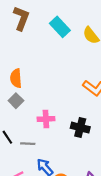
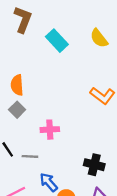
cyan rectangle: (60, 27) -> (57, 41), moved
black cross: (80, 128) -> (94, 165), moved

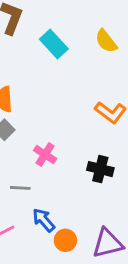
pink cross: (50, 130) -> (45, 154), turned 36
black cross: (94, 165) -> (100, 169), moved

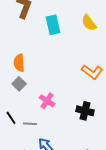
cyan rectangle: (54, 44) -> (53, 25), turned 30

